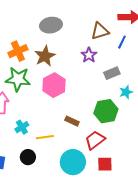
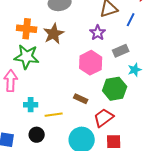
orange cross: (18, 51) -> (27, 29), turned 30
pink hexagon: (54, 85) -> (91, 63), moved
cyan cross: (22, 127) -> (31, 105), turned 32

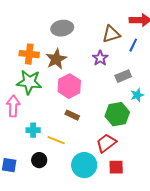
pink hexagon: (91, 63) -> (69, 86), moved
brown rectangle: (81, 99) -> (72, 115), moved
yellow line: (54, 115) -> (56, 140), turned 30

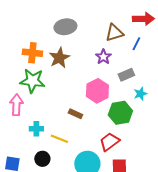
pink hexagon: (69, 86) -> (97, 91), moved

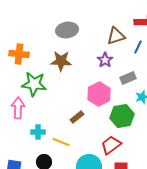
orange cross: (32, 53) -> (19, 54), moved
brown star: (59, 58) -> (61, 61), turned 30
brown rectangle: (75, 114) -> (77, 117), turned -64

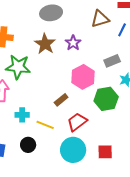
purple star: (105, 60) -> (73, 43), moved
brown star: (61, 61) -> (45, 44), turned 30
red trapezoid: (111, 145) -> (77, 122), moved

